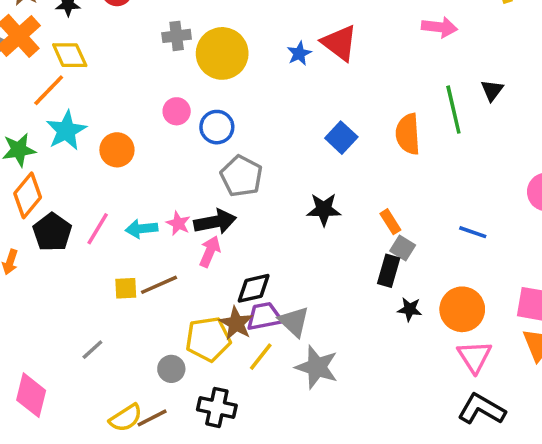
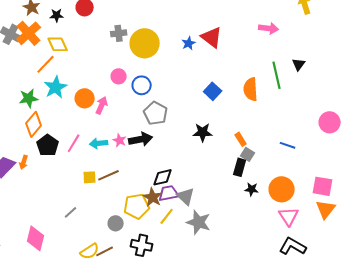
pink arrow: (210, 251) -> (102, 105), moved

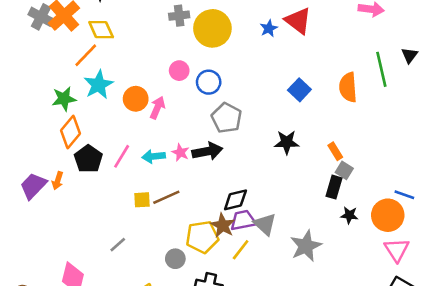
blue line: (288, 145) -> (404, 195), moved
gray star: (199, 222) -> (306, 246), moved, turned 30

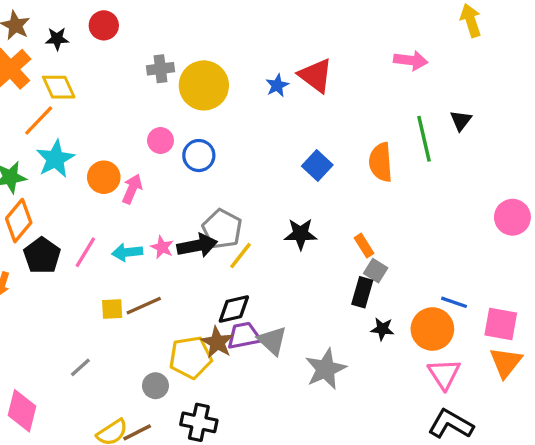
gray pentagon: (227, 118) -> (222, 229), moved
yellow line: (241, 250) -> (241, 256), moved

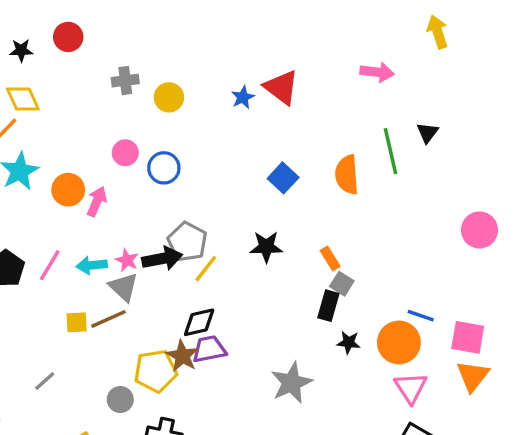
yellow circle: (204, 85) -> (169, 97), size x0.6
gray triangle: (272, 341) -> (124, 287), moved

